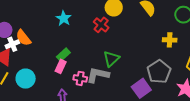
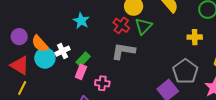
white cross: (12, 44) -> (63, 51), moved
green triangle: (111, 59) -> (143, 26), moved
gray L-shape: (98, 75) -> (123, 51), moved
cyan circle: (26, 79) -> (45, 58), moved

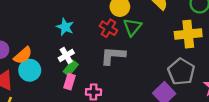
yellow cross: (195, 37) -> (188, 34), size x1.6
orange semicircle: (40, 44) -> (23, 55), turned -84
white cross: (63, 51) -> (66, 55), moved

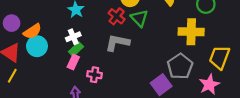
green triangle: (132, 27) -> (139, 18), turned -30

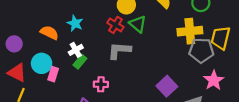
orange semicircle: (32, 31) -> (49, 33), moved, turned -114
yellow trapezoid: (220, 57) -> (221, 38), moved
pink rectangle: (73, 62) -> (53, 74), moved
gray pentagon: (180, 66) -> (201, 50), moved, turned -30

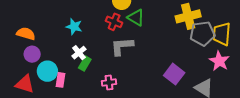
orange semicircle: (49, 33) -> (26, 34), moved
yellow trapezoid: (221, 38) -> (222, 34), moved
purple circle: (14, 44) -> (32, 54), moved

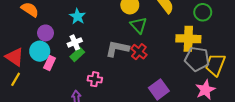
red cross: (114, 22) -> (139, 52), moved
purple circle: (32, 54) -> (45, 33), moved

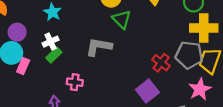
yellow cross: (188, 39) -> (204, 28), moved
red cross: (139, 52) -> (161, 63), moved

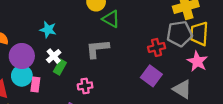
purple circle: (17, 32) -> (22, 56), size x1.5
red cross: (161, 63) -> (157, 47), turned -35

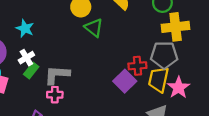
yellow trapezoid: (199, 34) -> (159, 80), moved
gray L-shape: (97, 49) -> (57, 75), moved
purple square: (151, 76) -> (125, 81), moved

